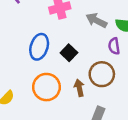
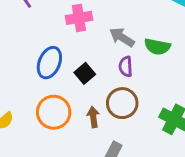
purple semicircle: (114, 46) -> (126, 66), moved

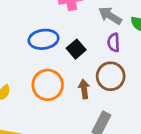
blue ellipse: (49, 63) -> (44, 39), turned 60

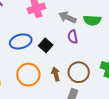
brown circle: (111, 76) -> (79, 72), moved

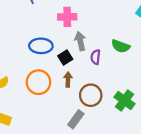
gray arrow: (67, 17) -> (80, 41), moved, turned 36
brown arrow: (56, 74) -> (68, 79), moved

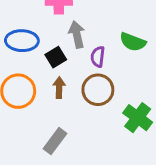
brown circle: (91, 95) -> (98, 90), moved
gray rectangle: (76, 119) -> (55, 141), moved

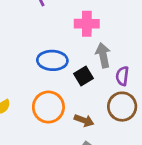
brown arrow: (59, 88) -> (84, 120), moved, turned 108

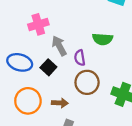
blue ellipse: (52, 60) -> (20, 62), turned 30

